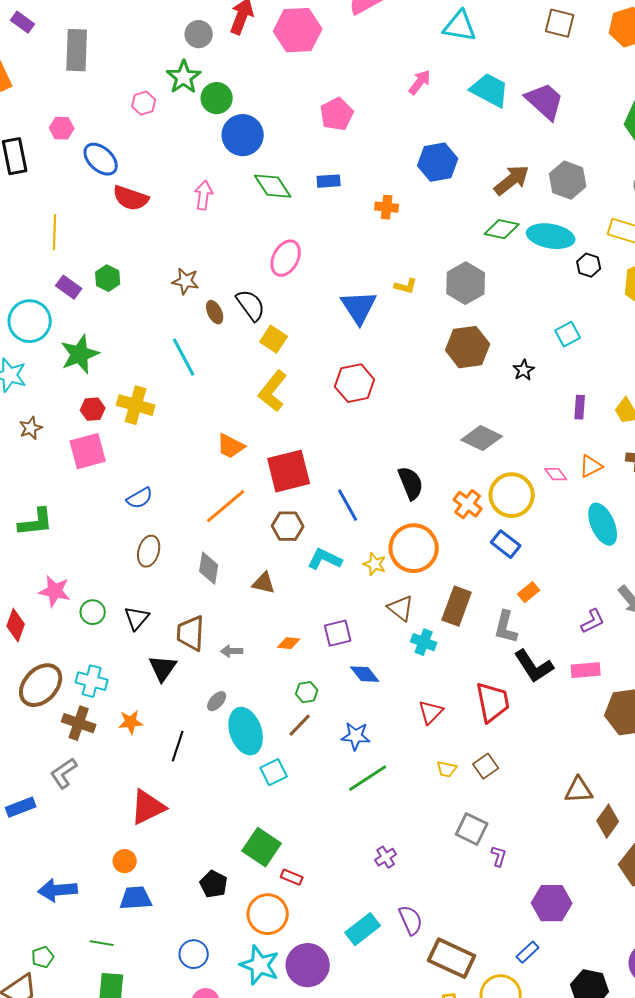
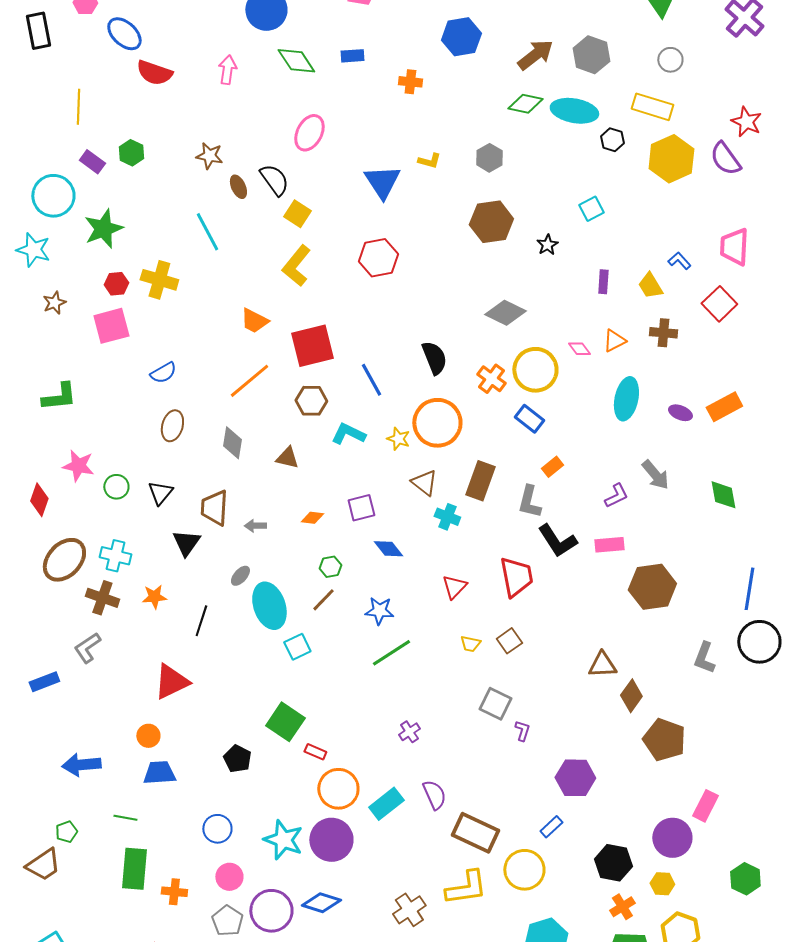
gray hexagon: (466, 283) -> (489, 158), size x0.7
cyan ellipse: (603, 524) -> (626, 399), turned 36
orange circle: (268, 914) -> (338, 789), moved

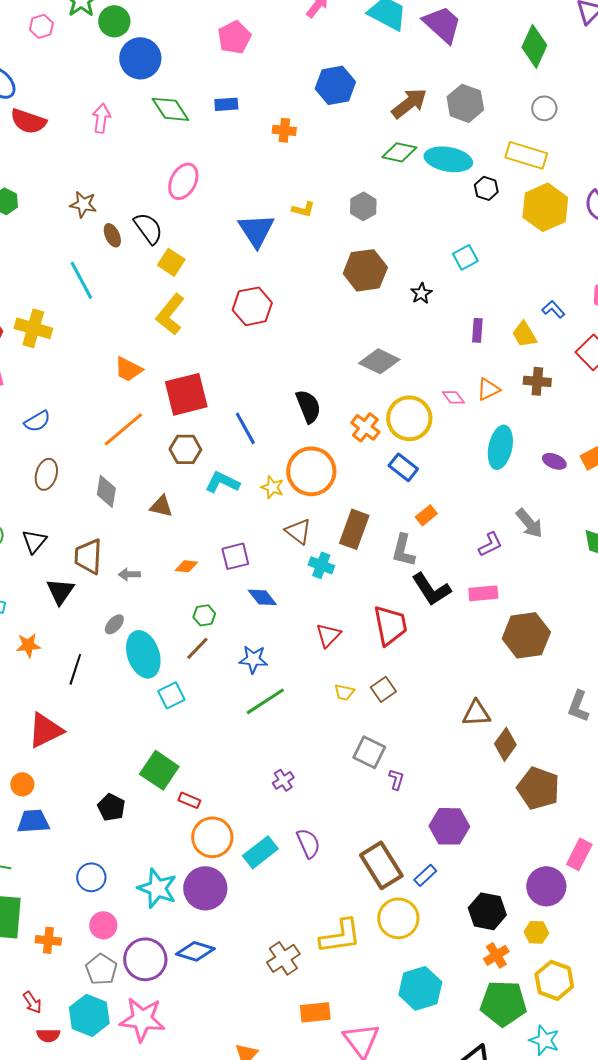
brown rectangle: (475, 833) -> (381, 865), moved, turned 33

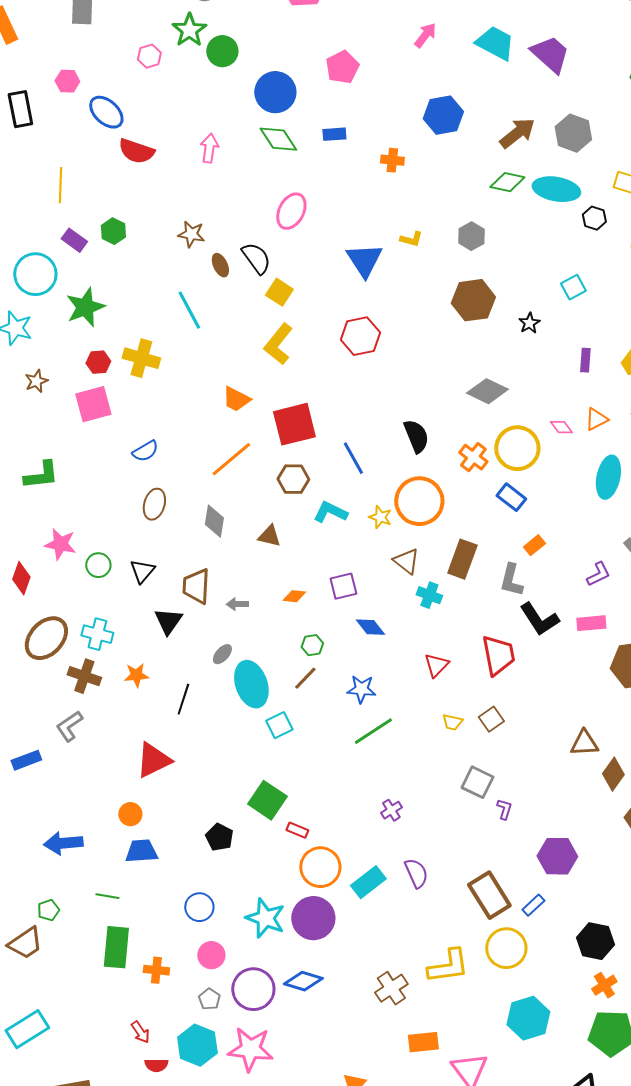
blue circle: (140, 58) -> (275, 92), moved
gray pentagon: (101, 969) -> (209, 999), size x0.7

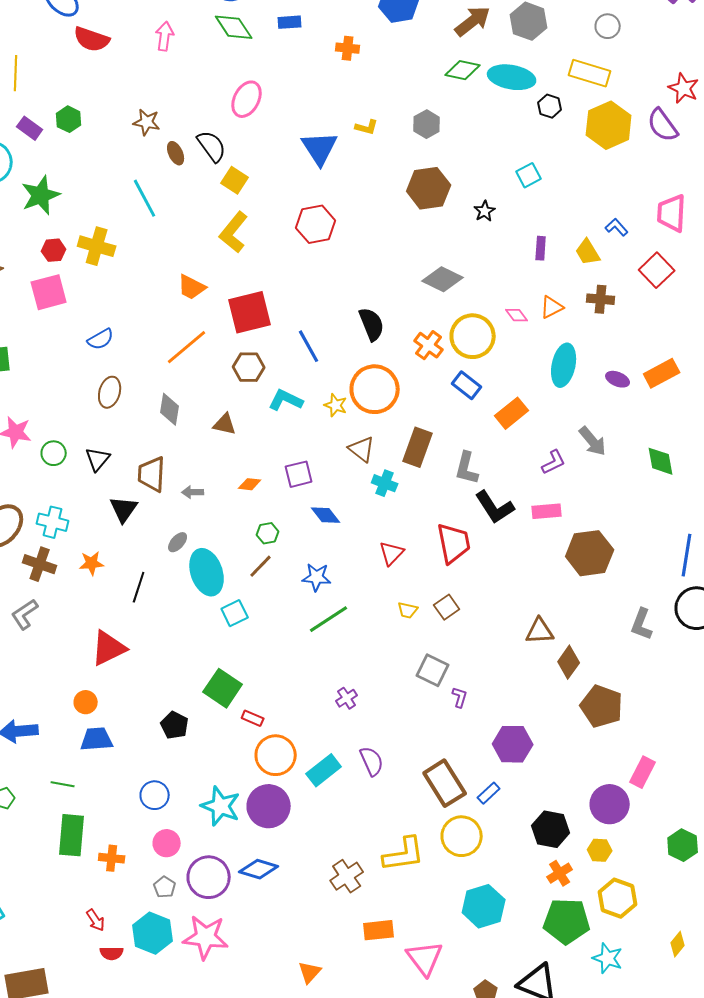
orange rectangle: (534, 545) -> (512, 413), moved, size x1.5

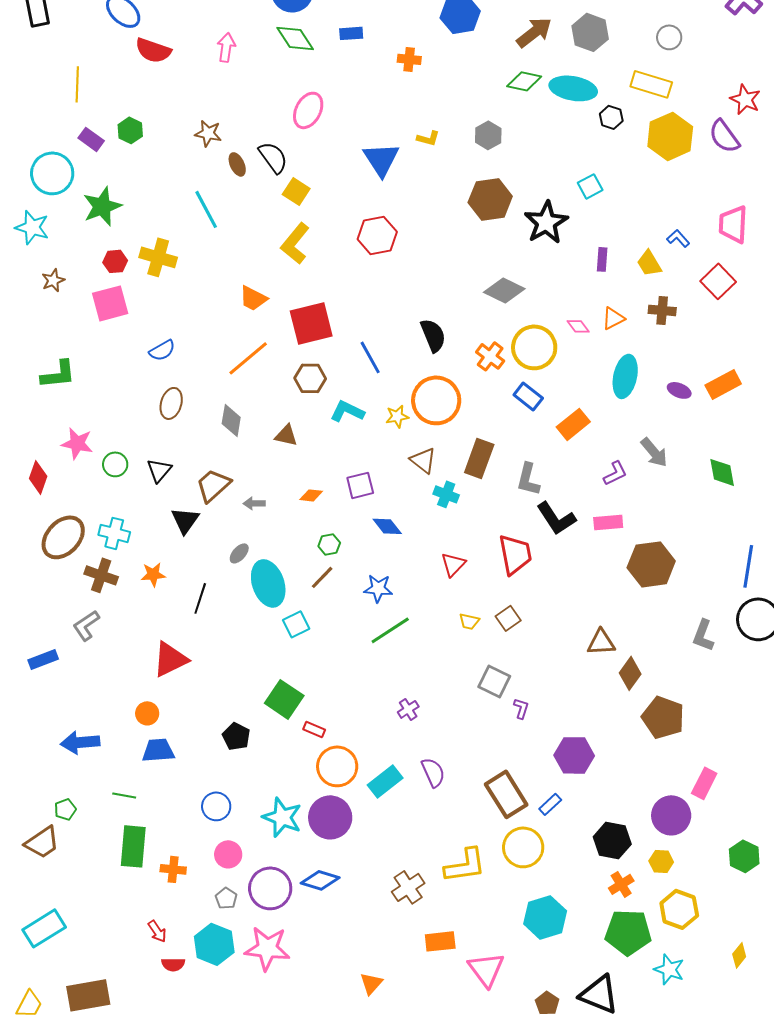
black star: (485, 211) -> (546, 222), size x2.0
yellow star: (336, 405) -> (397, 416), turned -30
brown trapezoid: (152, 474) -> (213, 485), turned 45

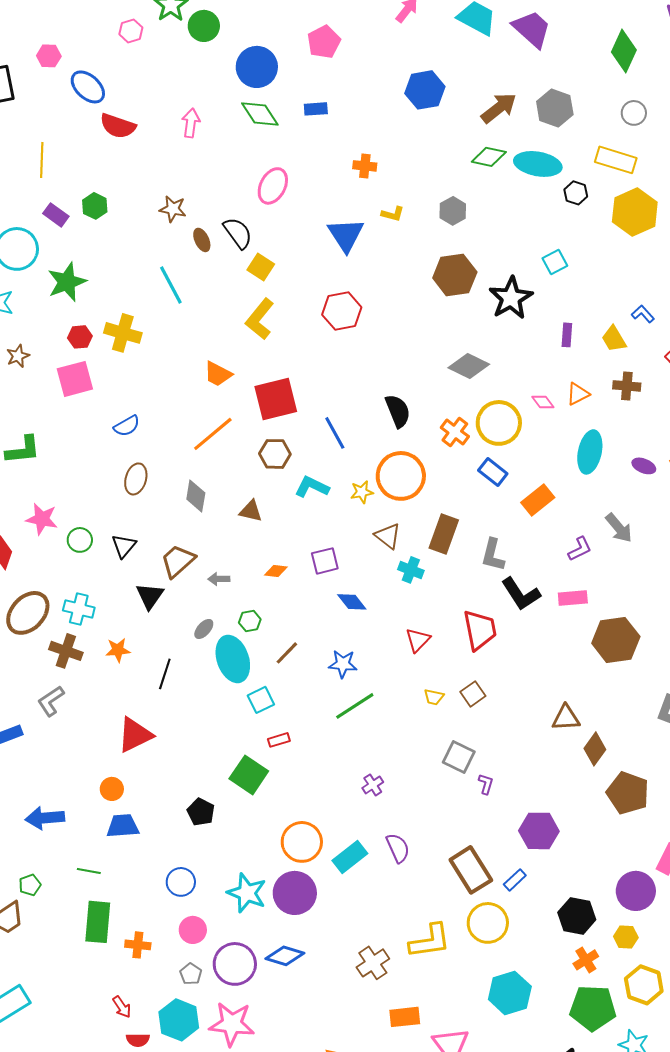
orange cross: (409, 59) -> (365, 166), moved
green hexagon: (329, 544) -> (250, 621), moved
red rectangle: (314, 729) -> (279, 740), moved, turned -40

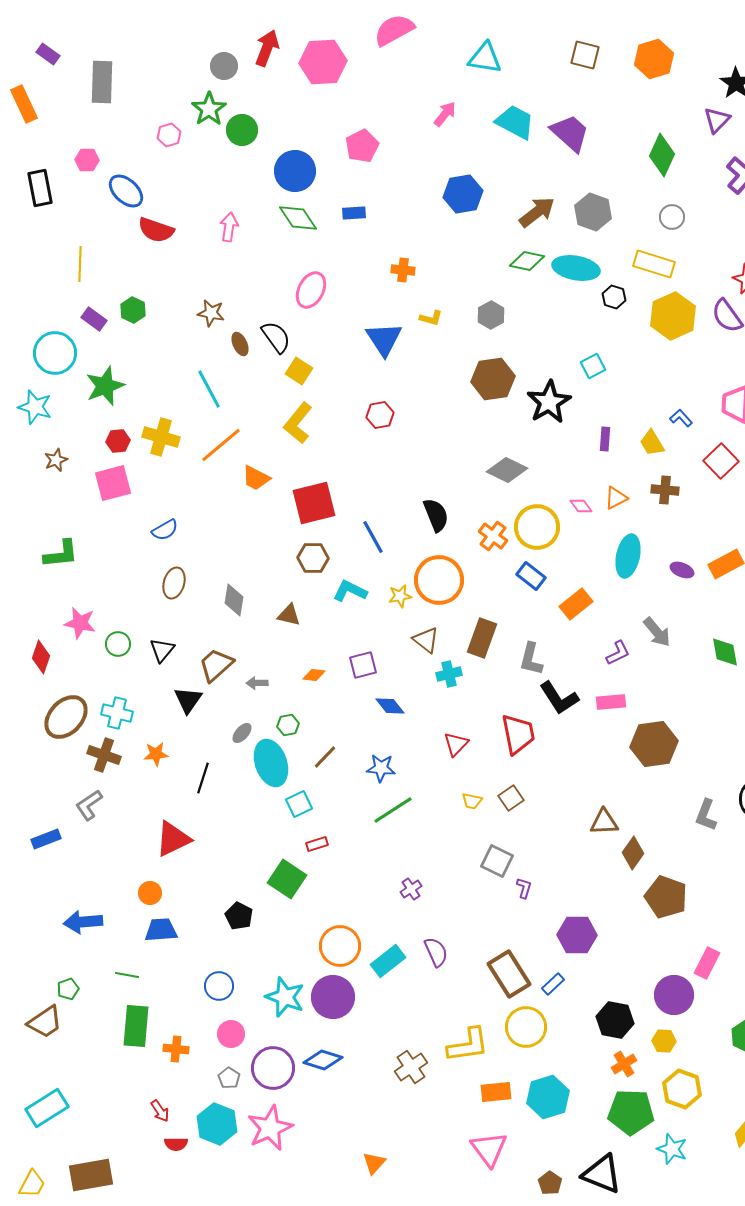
red hexagon: (342, 311) -> (380, 415), size x0.7
orange line: (213, 434) -> (221, 445), moved
cyan cross: (411, 570) -> (449, 674), turned -35
orange rectangle: (405, 1017) -> (496, 1092), moved
pink star: (232, 1024) -> (270, 1128), turned -30

